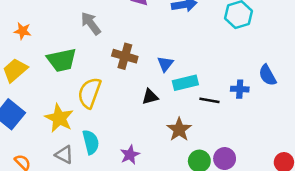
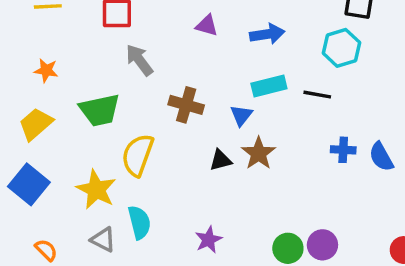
blue semicircle: (268, 75) -> (381, 157), moved
cyan rectangle: (185, 83) -> (269, 86), moved
black line: (209, 100) -> (317, 95), moved
brown star: (179, 129) -> (259, 153), moved
purple star: (130, 155) -> (208, 240), moved

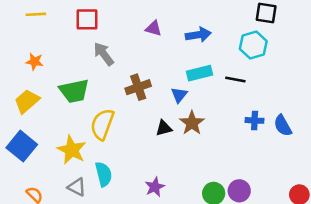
brown cross: (186, 105) -> (138, 87), turned -35

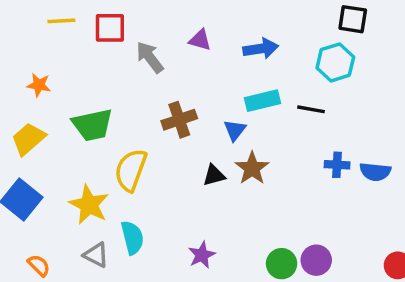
yellow line: (36, 14) -> (61, 21), moved
gray arrow: (104, 54) -> (150, 57), moved
blue semicircle: (283, 126) -> (375, 172), turned -55

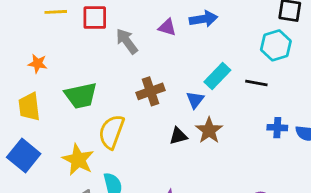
blue arrow: (261, 49) -> (203, 19), moved
cyan rectangle: (262, 101) -> (217, 76), turned -32
yellow trapezoid: (28, 139) -> (29, 107), turned -56

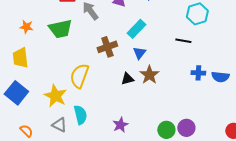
cyan rectangle: (217, 76) -> (136, 29), moved
green trapezoid: (81, 96) -> (60, 29), moved

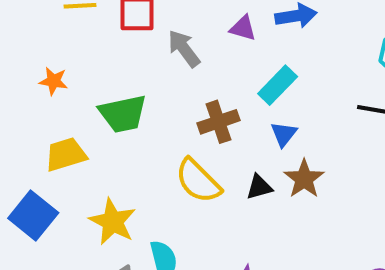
green trapezoid: (60, 29) -> (123, 114), moved
yellow trapezoid: (20, 58) -> (66, 154), moved, turned 80
yellow semicircle: (79, 76) -> (198, 181), moved, turned -65

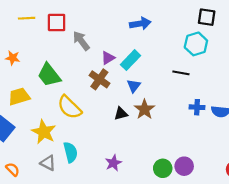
purple triangle: (243, 28) -> (108, 58), moved, turned -48
green trapezoid: (123, 114) -> (49, 75), turned 64
brown cross: (219, 122) -> (99, 79), turned -36
yellow semicircle: (198, 181) -> (69, 107), moved

